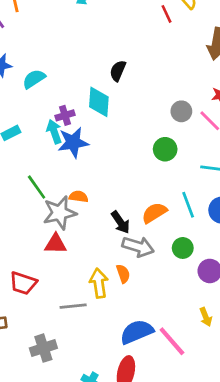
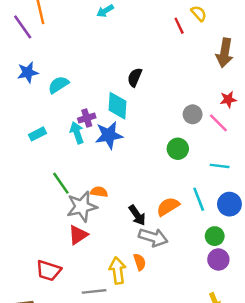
blue star: (73, 142) -> (109, 135), moved
red triangle: (56, 244) -> (78, 235), turned -35
green circle: (183, 248) -> (215, 236), moved

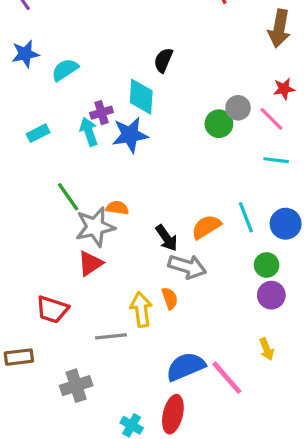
green circle: (178, 149) -> (219, 124), moved
cyan line: (220, 166) -> (276, 160), moved

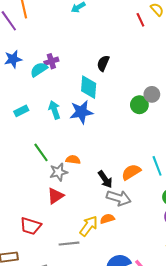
purple cross: (101, 113) -> (51, 61), moved
gray star: (95, 227) -> (59, 172), size x0.7
orange semicircle: (170, 298) -> (107, 219), turned -88
yellow arrow: (141, 309) -> (89, 226), turned 45

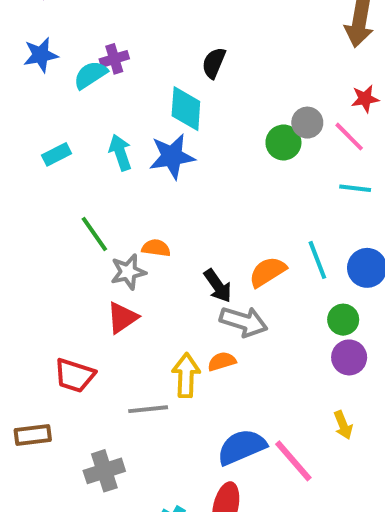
yellow arrow: (89, 226) -> (186, 375), turned -35

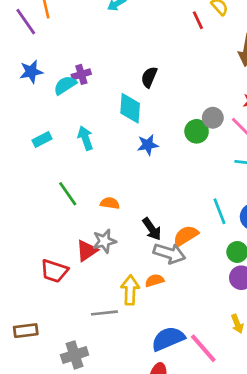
blue star: (172, 156) -> (148, 145), moved, size x0.7
gray star: (128, 272) -> (104, 241), moved
orange semicircle: (268, 272) -> (186, 236), moved
red trapezoid: (74, 375) -> (54, 271), moved

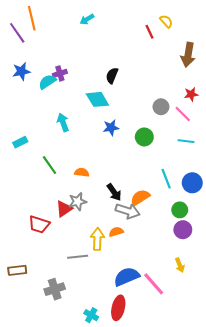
cyan diamond: (130, 108) -> (97, 99), turned -35
green circle: (197, 131) -> (144, 137), moved
cyan rectangle: (42, 139) -> (20, 142), moved

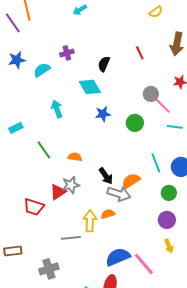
yellow semicircle: (166, 21) -> (156, 12), turned 96
red line: (150, 32) -> (140, 53), moved
purple cross: (60, 73) -> (67, 53), moved
pink line: (183, 114) -> (163, 106), moved
purple circle: (183, 230) -> (167, 220), moved

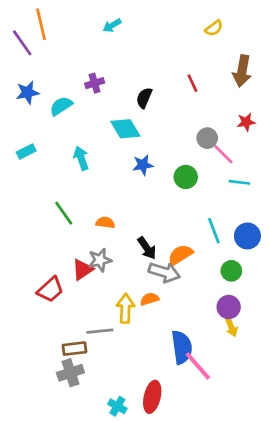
cyan rectangle: (16, 128) -> (26, 151), moved
red trapezoid: (34, 207) -> (50, 290), turned -60
yellow arrow: (169, 246) -> (231, 327), moved
brown rectangle: (13, 251) -> (74, 349), moved
blue semicircle: (118, 257) -> (182, 347), moved, turned 105

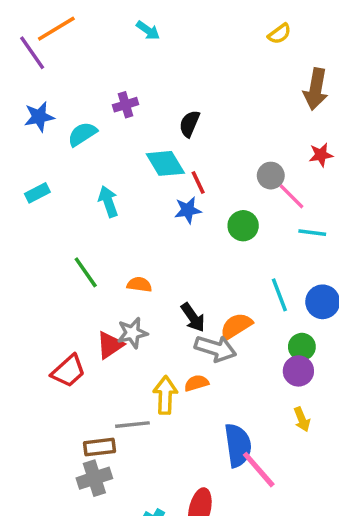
orange line: (41, 24) -> (56, 29), turned 72
cyan arrow: (112, 25) -> (148, 30), turned -114
red line: (192, 83) -> (198, 182), moved
purple circle: (229, 307) -> (298, 371), moved

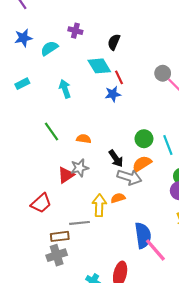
purple cross: (126, 105) -> (75, 31), turned 32
green circle: (243, 226) -> (144, 139), moved
red trapezoid: (68, 371) -> (41, 203), moved

